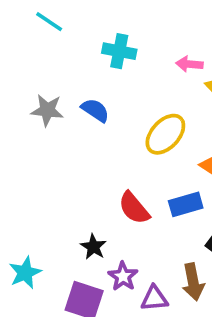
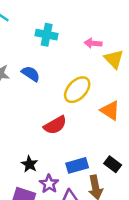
blue rectangle: (186, 204) -> (77, 165), moved
red semicircle: (134, 208) -> (55, 125), moved, turned -80

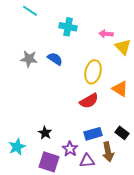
yellow ellipse: (77, 90) -> (93, 72), turned -30
red semicircle: (55, 125) -> (89, 101), moved
black star: (29, 164) -> (45, 133), moved

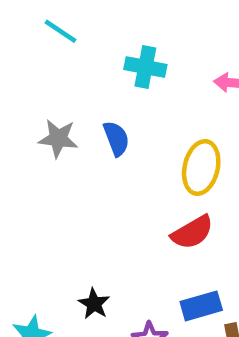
blue semicircle: (55, 59) -> (116, 138), turned 35

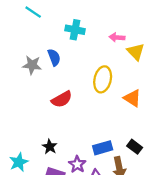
blue semicircle: (116, 138) -> (54, 57), moved
red semicircle: (192, 232) -> (62, 99), moved

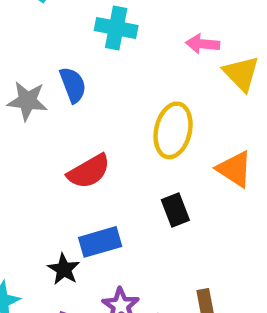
black rectangle: (135, 147) -> (175, 210), moved, turned 32
blue rectangle: (103, 148) -> (100, 242), moved

